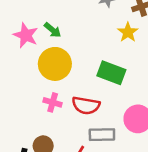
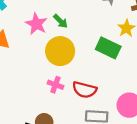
green rectangle: (111, 73) -> (108, 48), moved

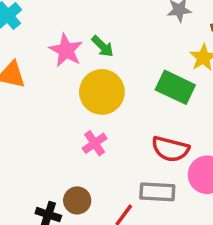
pink cross: (55, 85) -> (95, 143), turned 35
red semicircle: (85, 90) -> (170, 149), moved

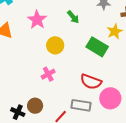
green arrow: (103, 46) -> (73, 17), moved
yellow circle: (102, 92) -> (55, 45), size x0.7

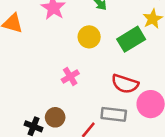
yellow circle: (55, 45) -> (89, 37), moved
green rectangle: (97, 47) -> (131, 39), turned -60

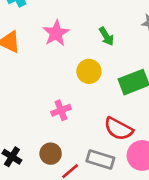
brown circle: (55, 117) -> (51, 154), moved

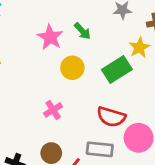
pink star: (56, 33) -> (50, 37), moved

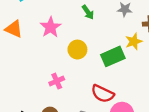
green arrow: (82, 31) -> (88, 12), moved
pink star: (50, 37) -> (51, 27), moved

